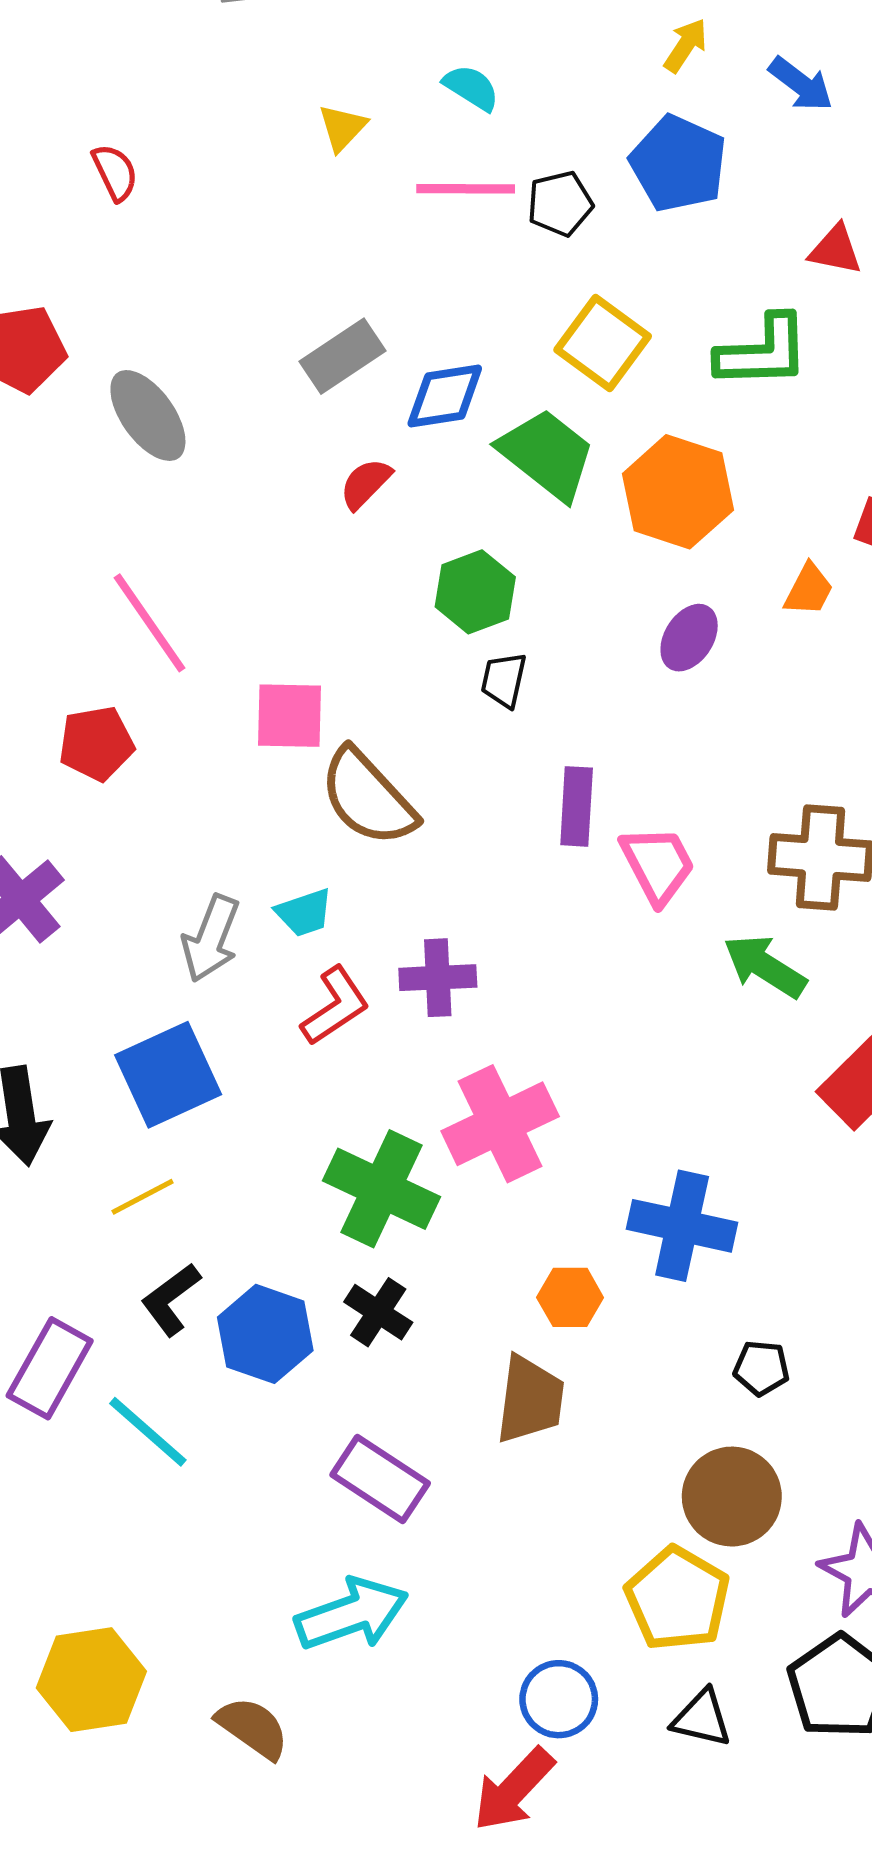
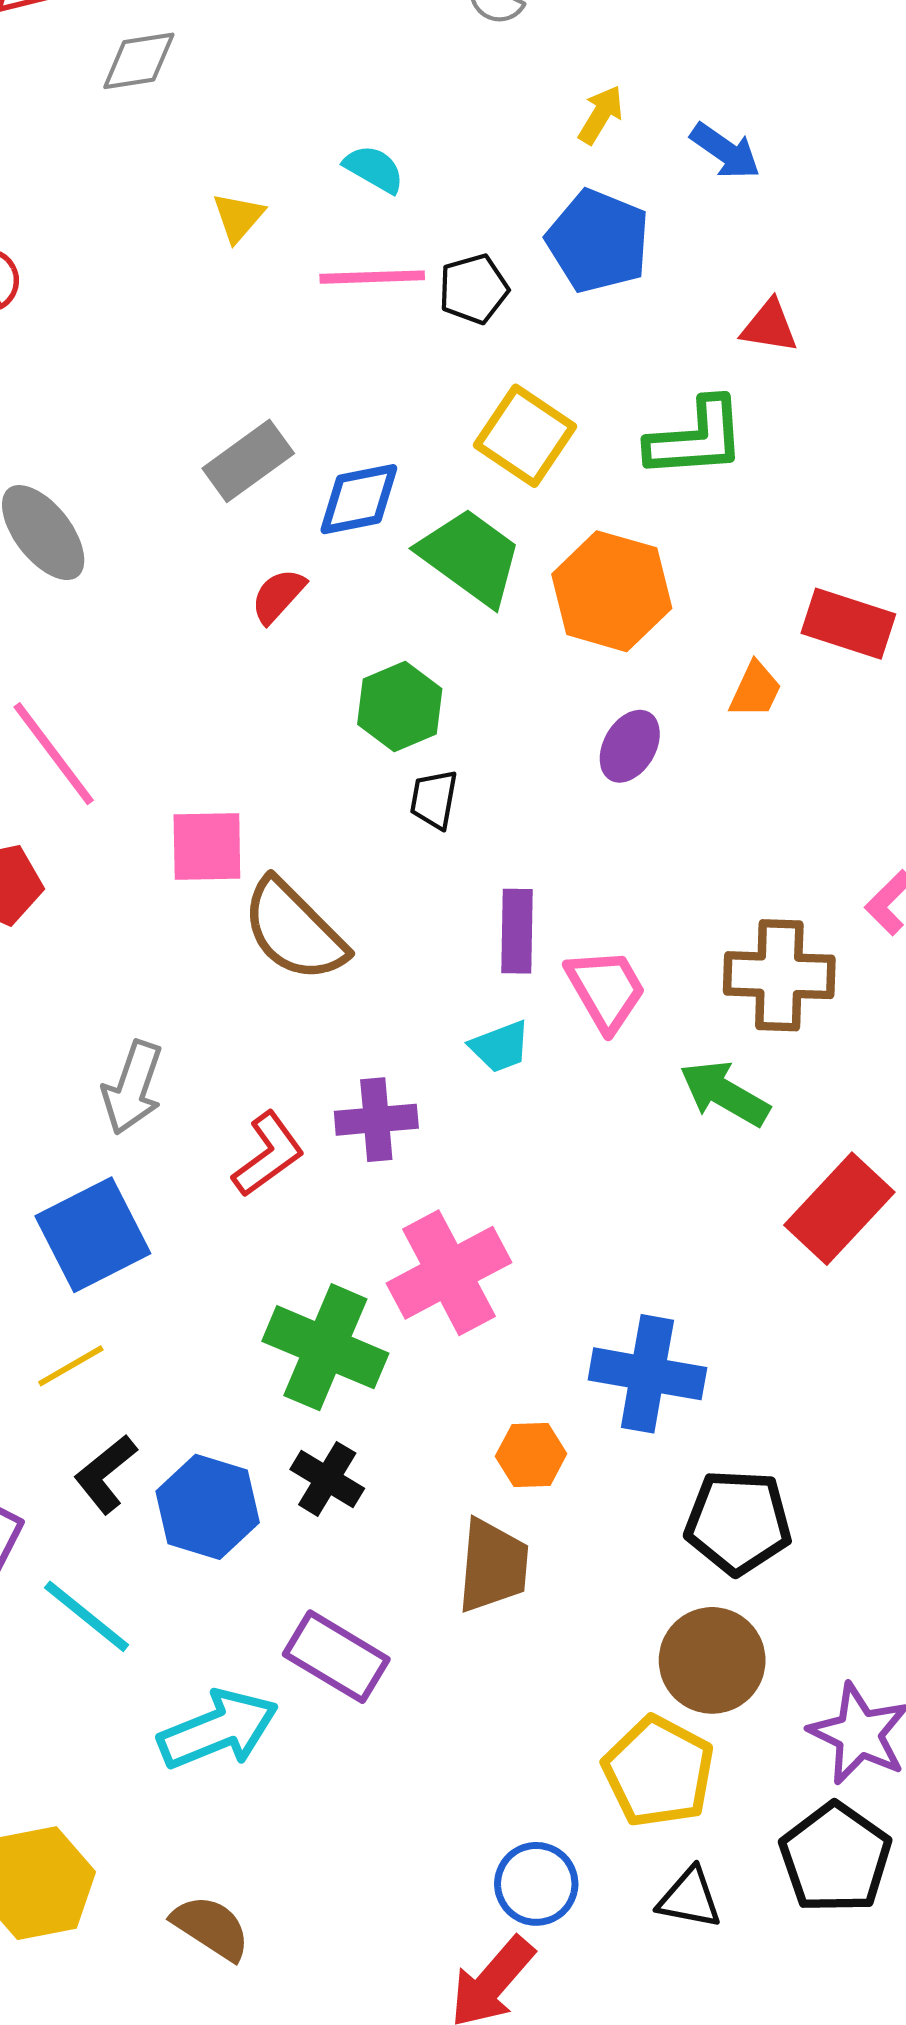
cyan trapezoid: (304, 913) -> (500, 1047), moved
black pentagon: (761, 1368) -> (738, 1522), size x1.8
cyan arrow: (352, 1614) -> (218, 1730), moved

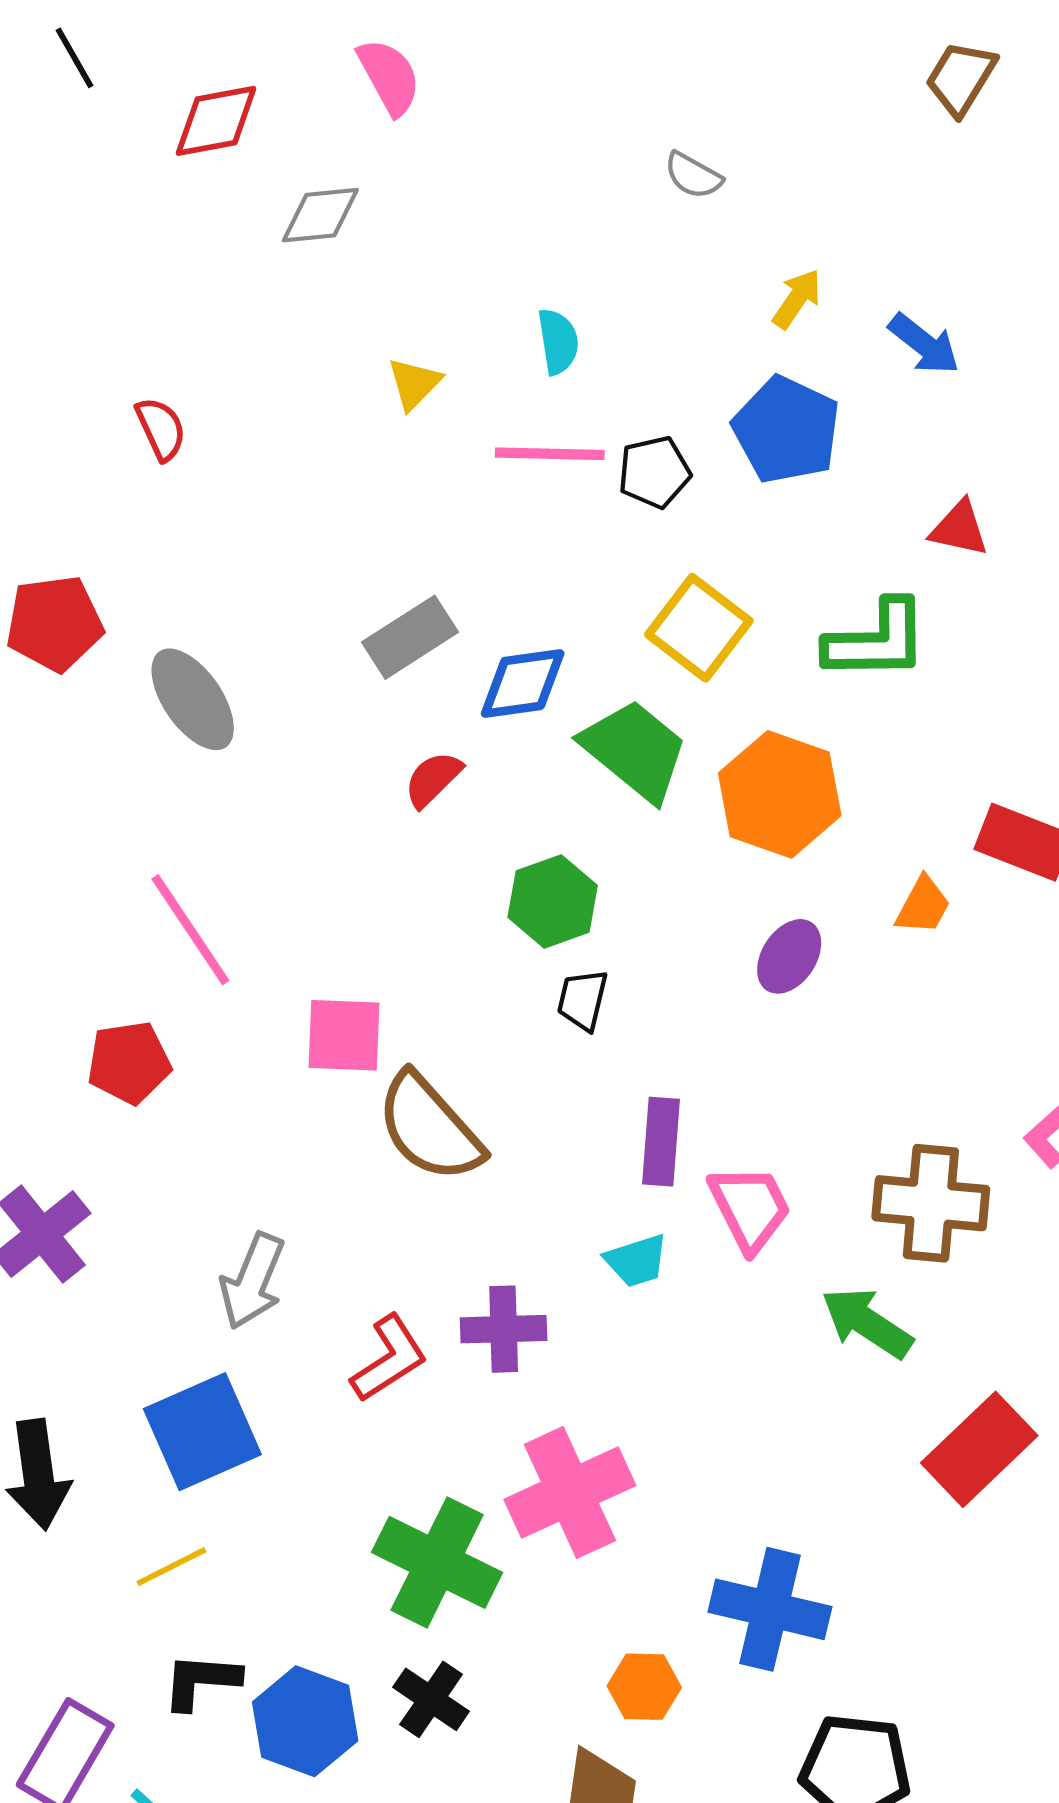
cyan semicircle: (374, 169) -> (558, 342), turned 48
black L-shape: (105, 1474) -> (201, 1681), turned 40

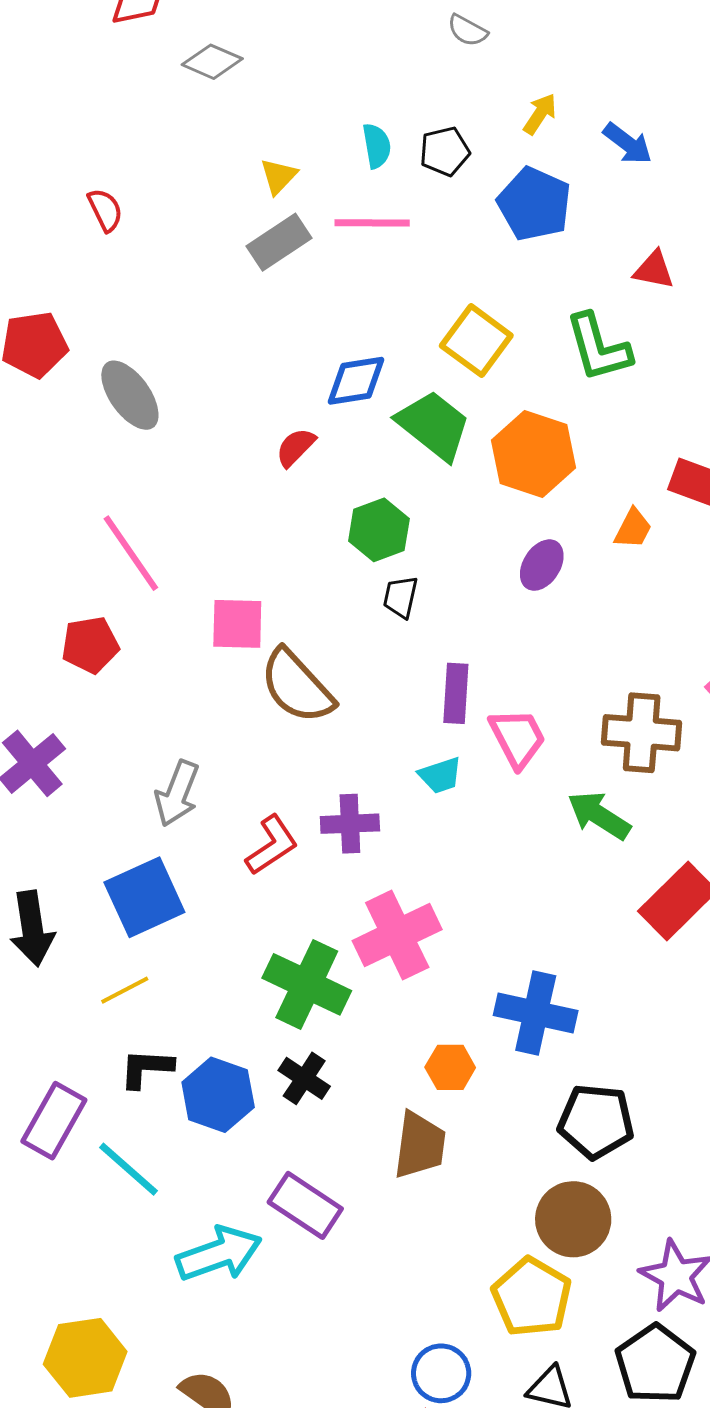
gray diamond: (320, 215) -> (212, 62), turned 30
black pentagon: (654, 472) -> (445, 151), moved
gray rectangle: (410, 637) -> (279, 242), moved
green L-shape: (877, 640) -> (598, 347), turned 76

